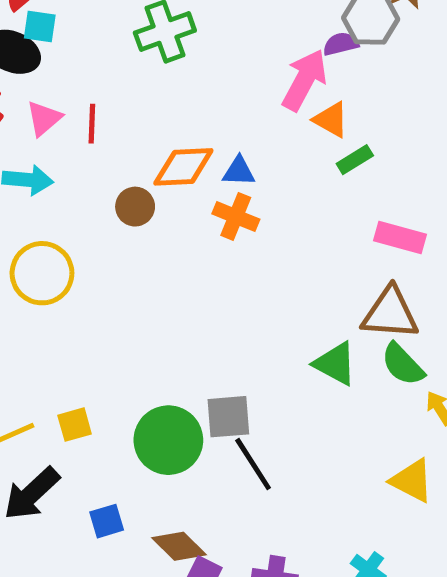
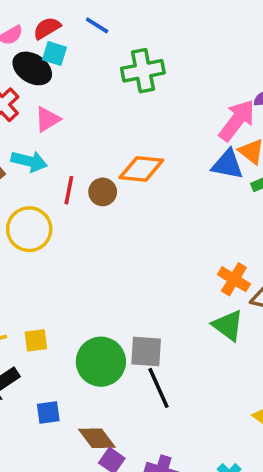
red line: (92, 124) -> (69, 190), moved
blue triangle: (239, 171) -> (227, 164), moved, size x1.4
orange cross: (236, 216) -> (234, 279), moved

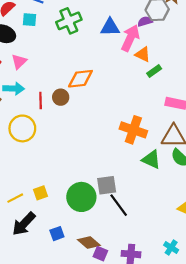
cyan square: (54, 54) -> (30, 20), moved
blue triangle: (227, 164) -> (110, 27), moved
orange cross: (234, 279) -> (133, 130), moved, size x1.4

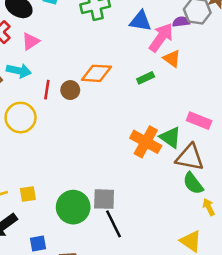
green rectangle: (154, 71) -> (146, 78), moved
green triangle: (151, 159) -> (170, 137), moved

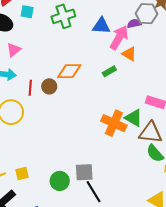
green circle: (73, 207) -> (60, 181), size x0.7

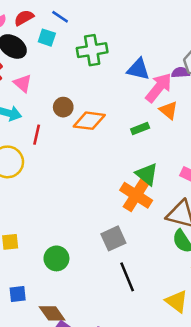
pink triangle: (14, 50) -> (23, 83), turned -49
brown circle: (49, 86) -> (63, 107), moved
green triangle: (134, 118) -> (147, 174), moved
gray square: (84, 172) -> (113, 238), moved, turned -30
black line: (93, 192) -> (127, 277), moved

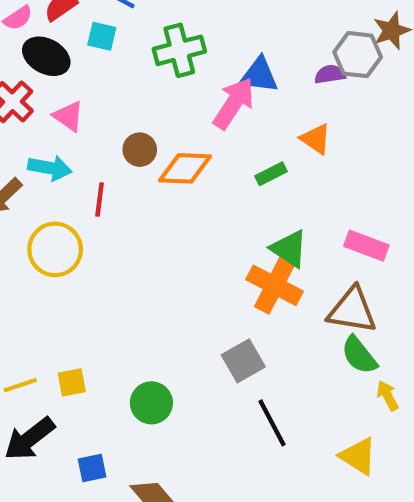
pink arrow: (159, 88) -> (234, 103), moved

